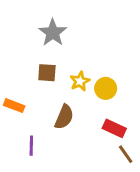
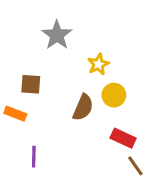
brown square: (47, 73) -> (31, 84), moved
yellow star: (80, 81) -> (98, 64), moved
brown semicircle: (64, 117) -> (83, 107), moved

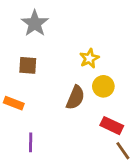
gray star: (57, 35) -> (35, 23), moved
brown square: (31, 84) -> (28, 65), moved

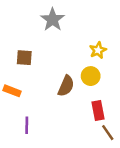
gray star: (35, 23) -> (53, 20), moved
yellow star: (89, 58) -> (98, 50), moved
red rectangle: (112, 126) -> (98, 110), turned 54

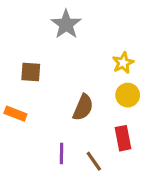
yellow circle: (91, 76) -> (128, 95), moved
purple line: (27, 125) -> (62, 154), moved
brown line: (108, 133) -> (94, 161), moved

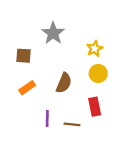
gray star: (66, 24) -> (53, 33), moved
orange rectangle: (15, 114) -> (27, 88), moved, turned -56
brown line: (94, 161) -> (72, 124), turned -49

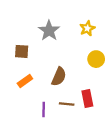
yellow star: (95, 49) -> (87, 28), moved
yellow circle: (98, 73) -> (96, 59), moved
brown line: (72, 124) -> (67, 104), moved

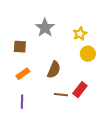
yellow star: (87, 28) -> (80, 34), moved
red rectangle: (87, 99) -> (80, 90), turned 49
purple line: (44, 109) -> (22, 102), moved

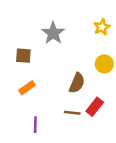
yellow star: (80, 34) -> (102, 27), moved
brown semicircle: (54, 70) -> (77, 83), moved
purple line: (22, 102) -> (35, 125), moved

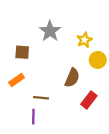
yellow star: (102, 27) -> (84, 40), moved
orange rectangle: (27, 88) -> (17, 80), moved
brown line: (72, 113) -> (41, 98), moved

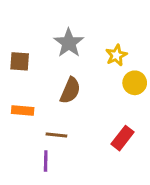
brown square: (22, 52) -> (20, 61), moved
brown semicircle: (72, 78) -> (70, 90), moved
orange rectangle: (17, 80) -> (23, 110), turned 40

